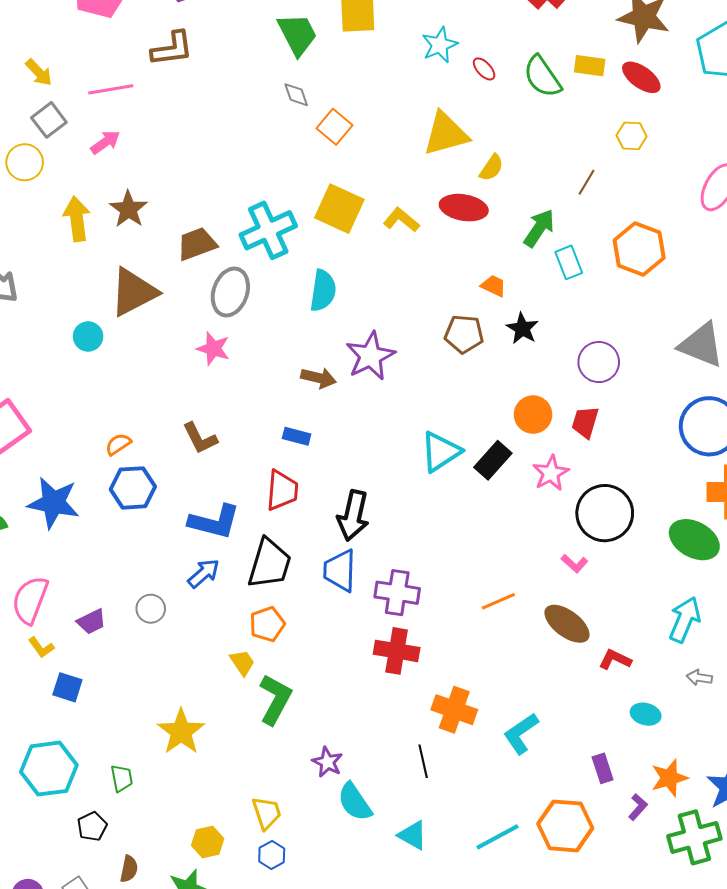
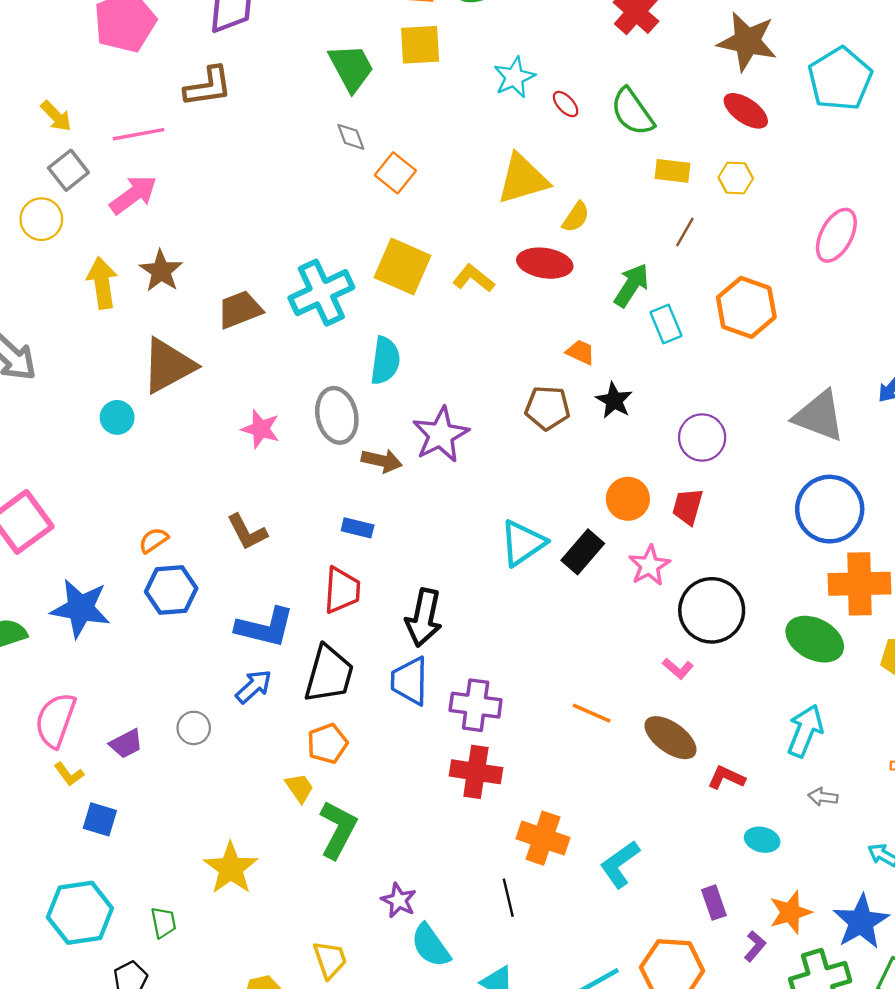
yellow rectangle: (590, 66) -> (672, 171), moved
pink arrow: (105, 142) -> (133, 195), size x1.4
gray ellipse: (230, 292) -> (337, 415), moved, turned -30
orange line: (498, 601) -> (592, 713), turned 48

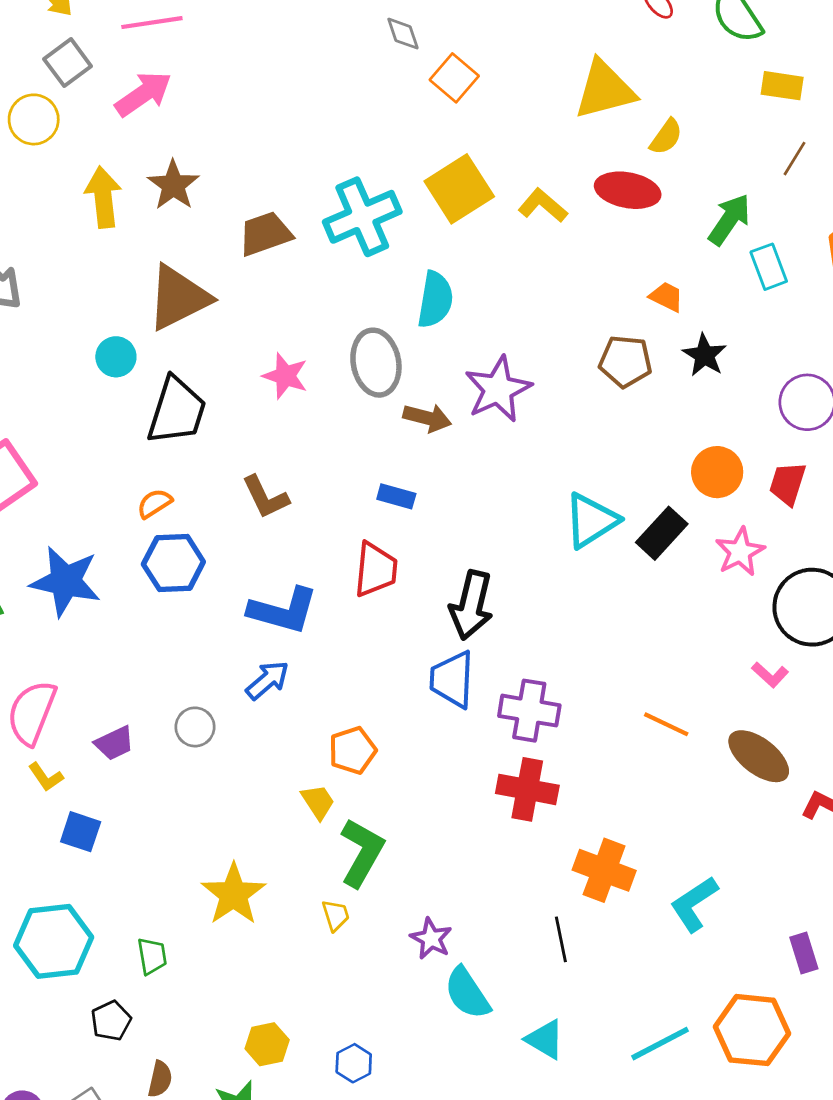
yellow square: (403, 266) -> (459, 189), turned 32
black trapezoid: (329, 674) -> (177, 411), moved
yellow trapezoid: (330, 960) -> (336, 915), moved, size x0.7

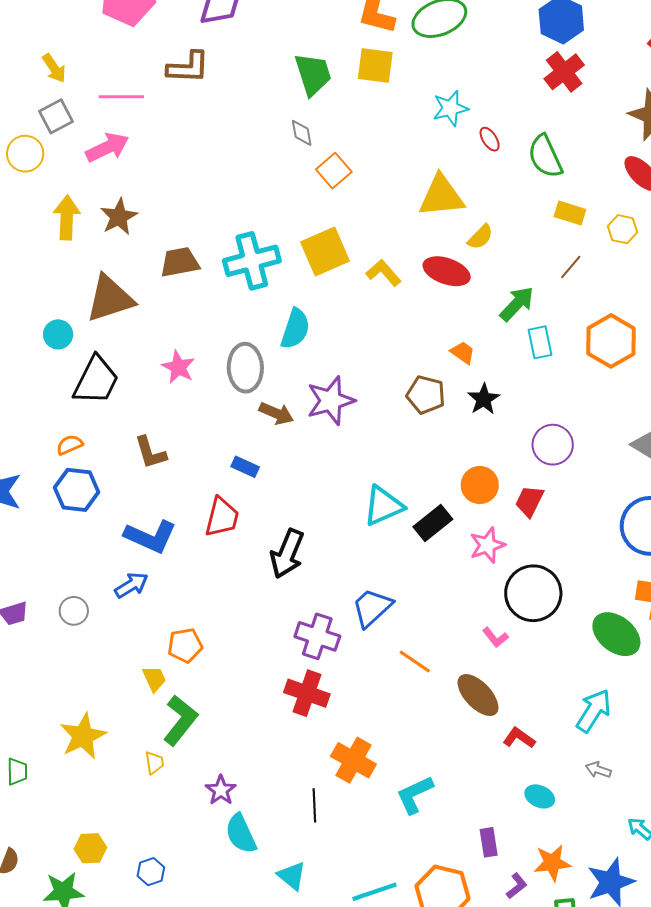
blue trapezoid: (452, 679) -> (372, 608), moved, turned 36

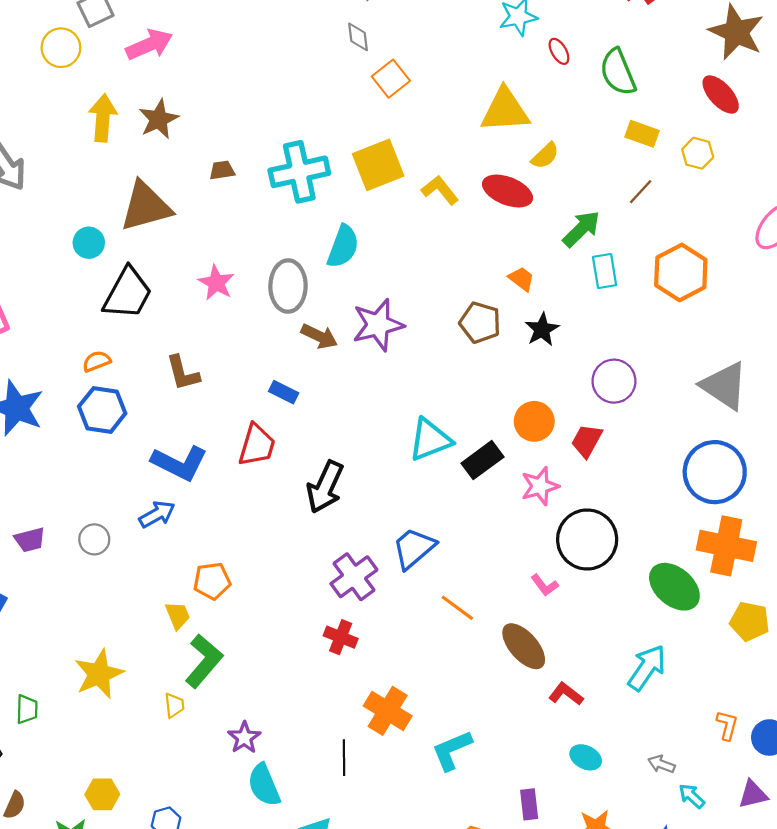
brown trapezoid: (180, 262) -> (222, 170), size x0.6
purple cross: (317, 636) -> (354, 577), turned 33
red cross: (307, 693) -> (341, 637), size x0.7
gray arrow: (598, 770) -> (661, 764), moved

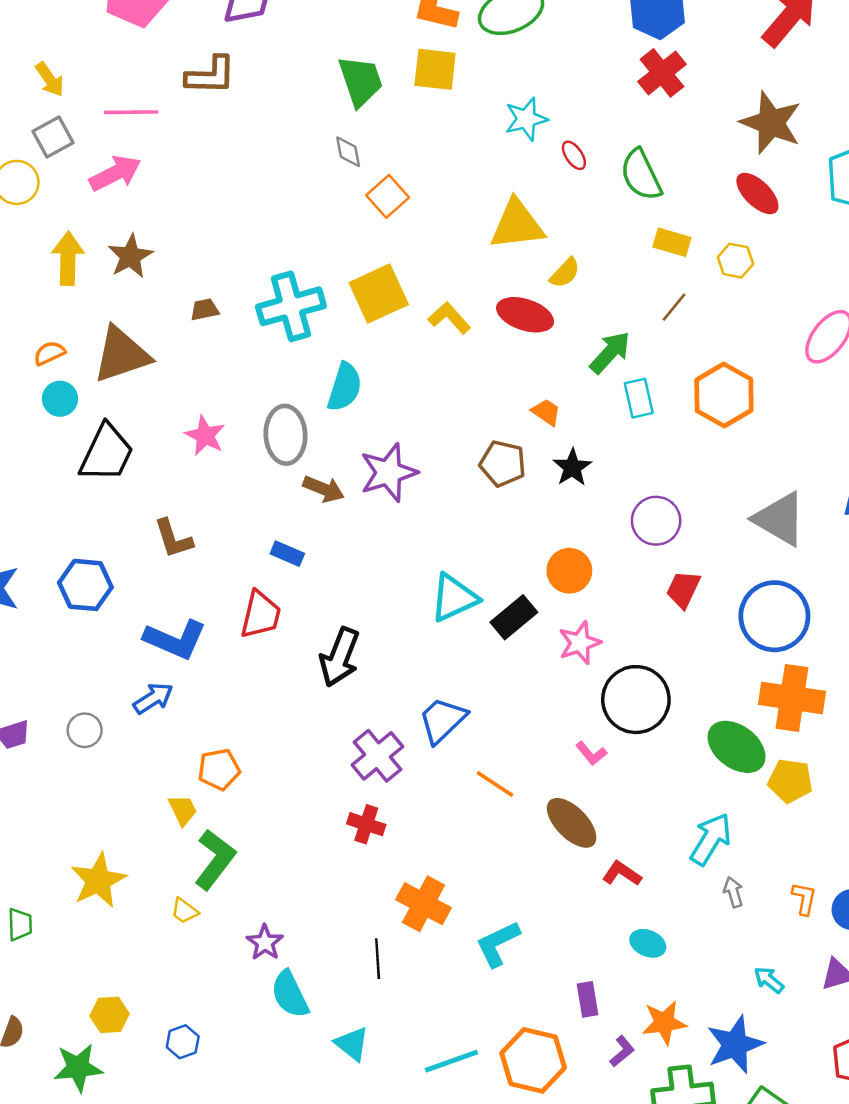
orange semicircle: (97, 361) -> (49, 353), moved
red trapezoid: (587, 441) -> (683, 589), moved
yellow pentagon: (750, 621) -> (790, 781), moved
yellow trapezoid: (174, 705) -> (185, 911), turned 136
gray arrow: (661, 764) -> (733, 892), moved, turned 56

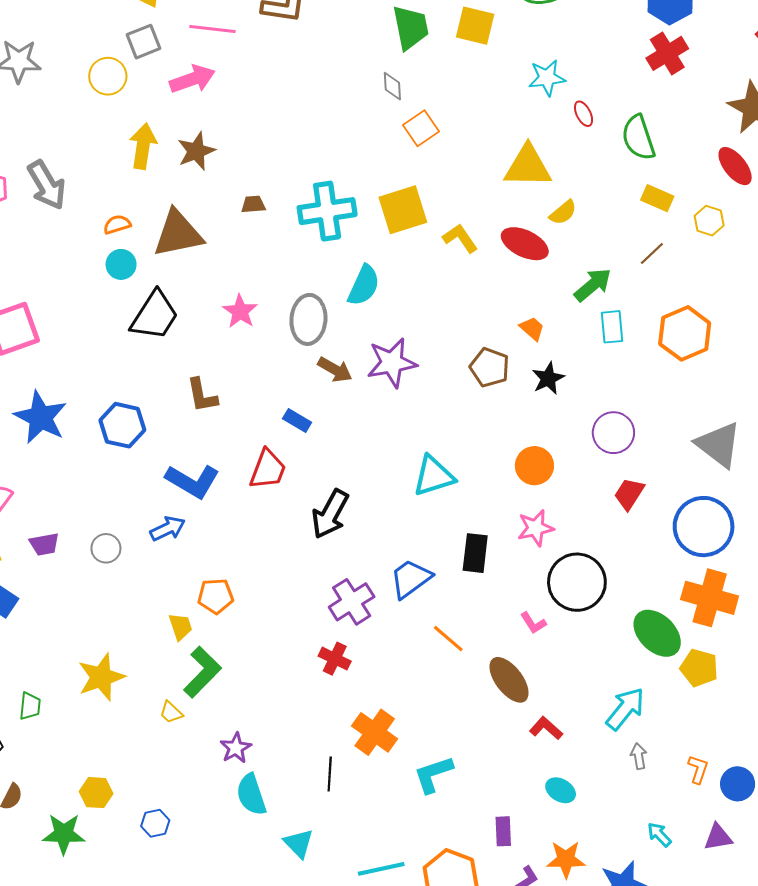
black rectangle: (514, 617) -> (475, 553), moved, turned -51

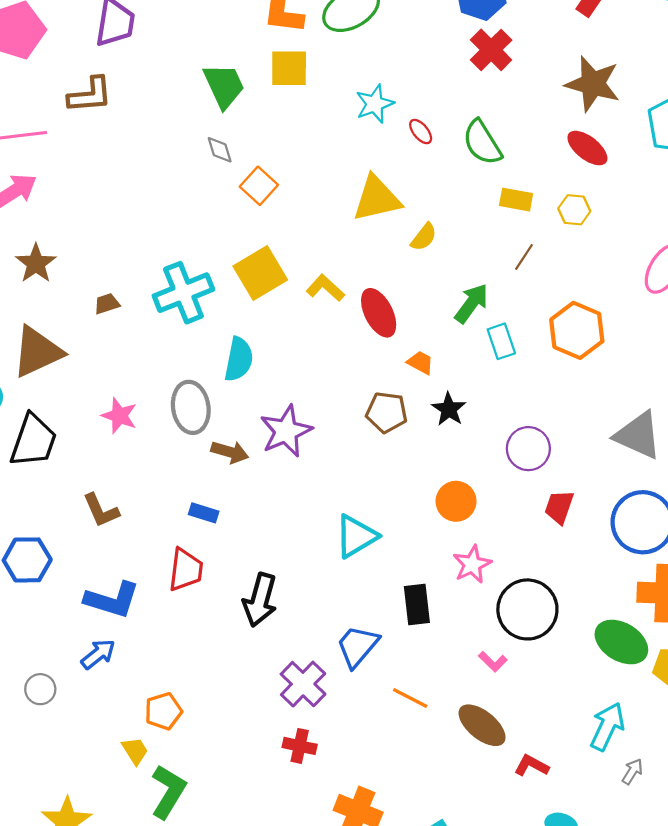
red ellipse: (525, 244) -> (379, 313), moved, turned 51
gray arrow: (639, 756) -> (632, 771), turned 55

